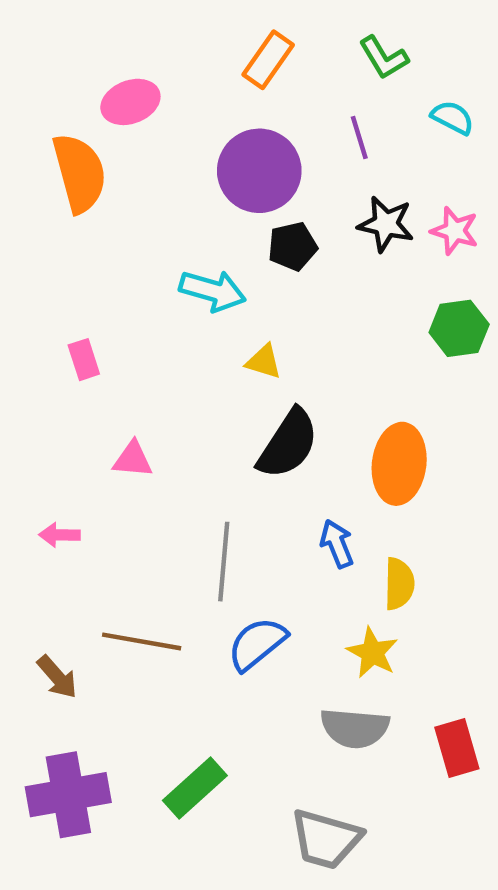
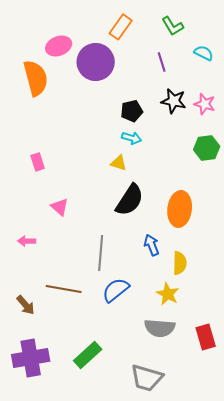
purple circle: (259, 171) -> (96, 62), moved
cyan arrow: (213, 291) -> (132, 138), moved, size x0.7
pink triangle: (133, 459) -> (60, 207), turned 36

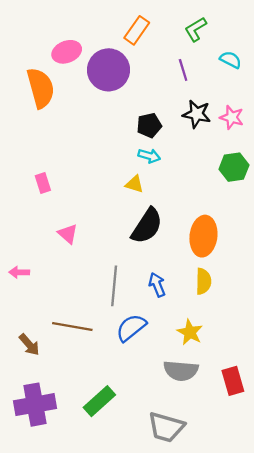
green L-shape: (173, 26) -> (196, 29), turned 90
pink arrow: (27, 241) -> (19, 272), moved
blue arrow: (152, 245) -> (157, 285), moved
yellow semicircle: (180, 263) -> (203, 281), moved

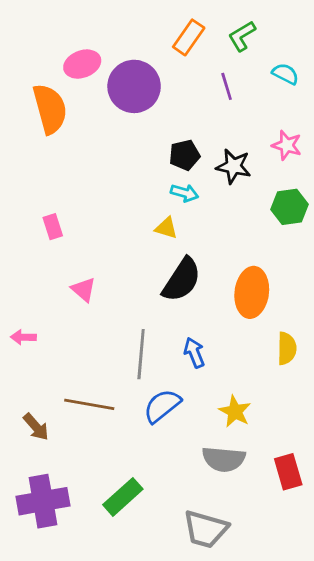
orange rectangle: (137, 30) -> (189, 37), moved
black star: (197, 114) -> (234, 166), moved
yellow semicircle: (203, 281) -> (287, 348), moved

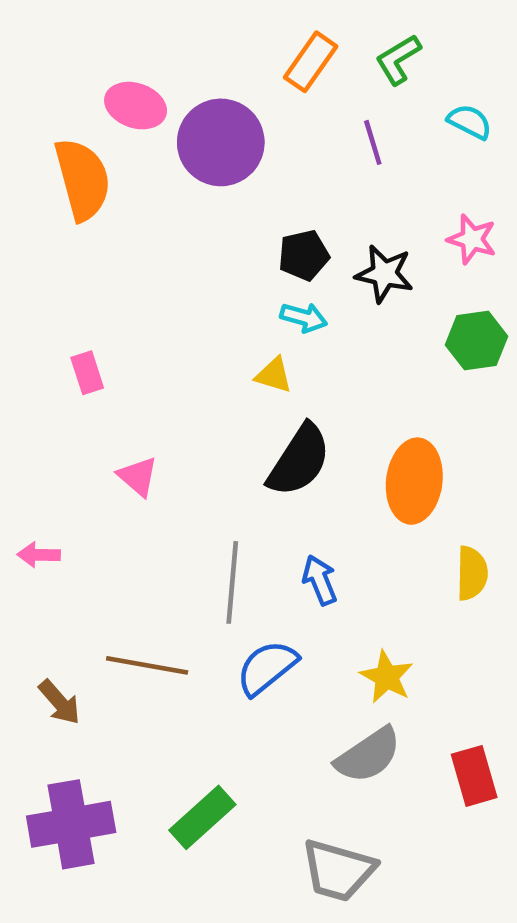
pink ellipse: (82, 64) -> (136, 106), turned 40
gray semicircle: (224, 459) -> (368, 755), turned -39

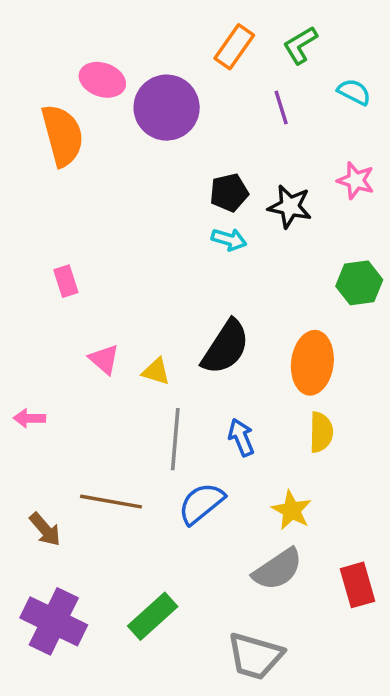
green hexagon: (476, 341) -> (359, 283), moved
yellow triangle: (274, 375) -> (156, 371), moved
yellow semicircle: (472, 573) -> (321, 432), moved
purple cross: (71, 824) -> (54, 621), turned 36

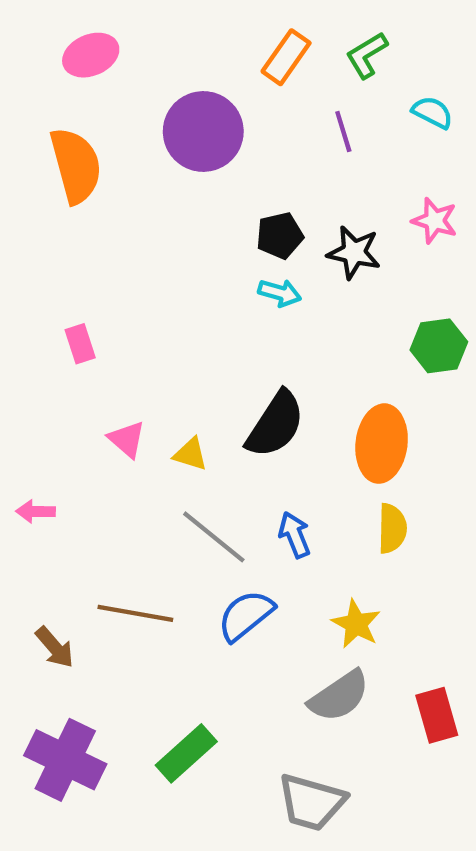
pink ellipse: (102, 80) -> (91, 55), moved, turned -42
gray line: (175, 439) -> (214, 537), turned -56

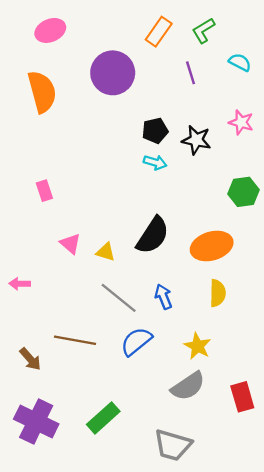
orange ellipse: (382, 444) -> (212, 246), turned 66

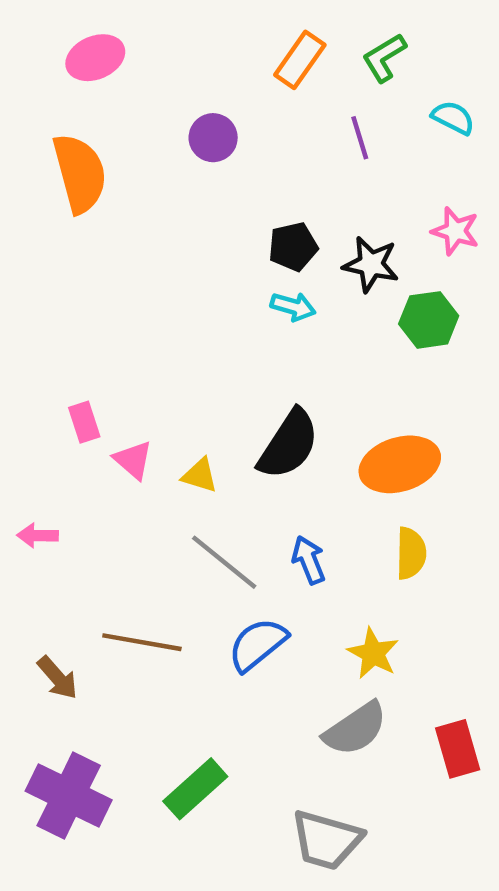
purple circle: (113, 73) -> (213, 138), size x0.6
pink rectangle: (44, 191) -> (84, 422), moved
green hexagon: (243, 192) -> (429, 320), moved

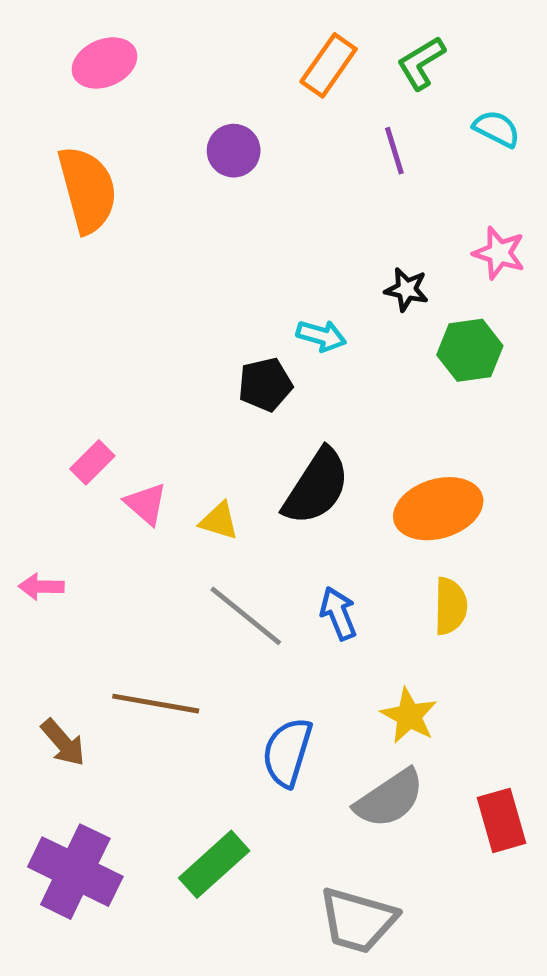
black pentagon: (293, 247) -> (265, 384), moved
black star: (371, 264) -> (407, 289), size x0.7
pink rectangle: (84, 422) -> (92, 462), turned 63
blue semicircle: (258, 644) -> (287, 752), moved, turned -34

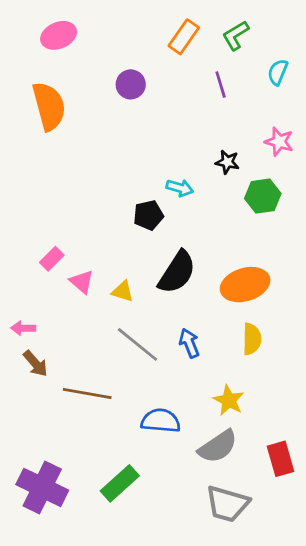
cyan semicircle: (497, 129) -> (278, 72), turned -95
brown arrow: (63, 743) -> (35, 364), moved
blue semicircle: (287, 752) -> (161, 421), turned 78
gray trapezoid: (358, 920) -> (227, 504), moved

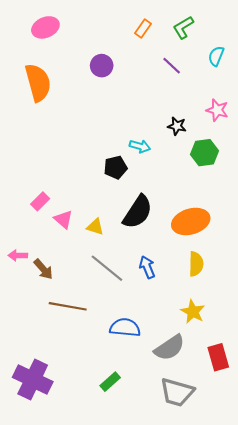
orange rectangle: (184, 37) -> (143, 28), size x0.7
purple line: (221, 84) -> (172, 66), turned -30
brown arrow: (35, 364) -> (43, 269), moved
yellow star: (229, 400) -> (193, 312), moved
green rectangle: (120, 483) -> (110, 382), moved, size x0.7

